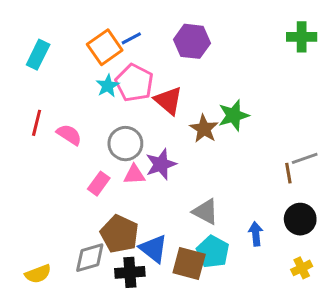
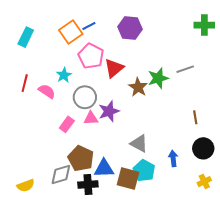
cyan star: (108, 86) -> (64, 75), moved
red triangle: (168, 101) -> (114, 68), turned 40
gray line: (305, 158) -> (185, 69), moved
blue triangle: (154, 249) -> (104, 168), turned -40

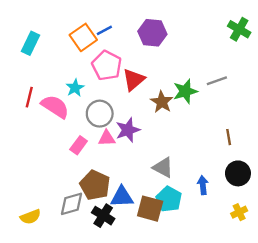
green cross: (204, 25) -> (239, 29), turned 30
pink semicircle: (47, 91) -> (55, 107), size x1.4
black cross: (88, 185) -> (103, 216), turned 36

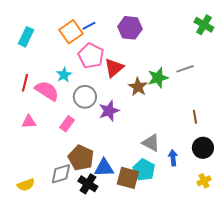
pink triangle: (107, 138) -> (29, 122), moved
gray triangle: (163, 168) -> (151, 143), moved

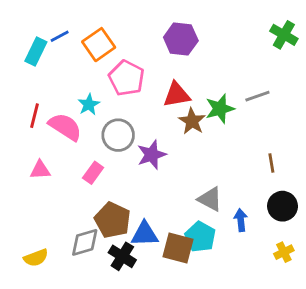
blue line: (89, 26) -> (60, 36), moved
red triangle: (114, 68) -> (177, 95), moved, turned 30

